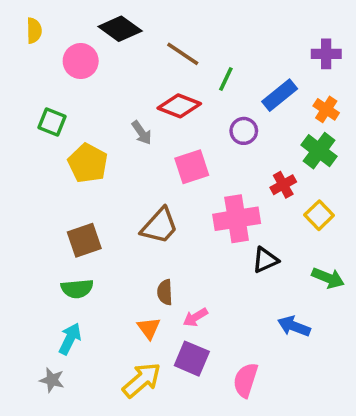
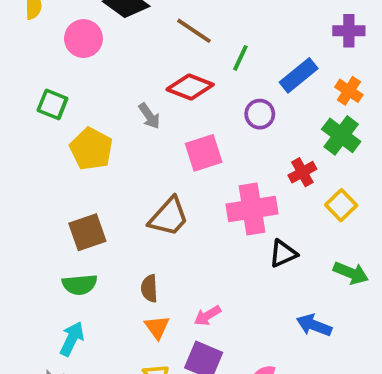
brown semicircle: (165, 292) -> (149, 288), moved

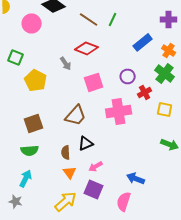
green line: (240, 58) -> (113, 19), moved
purple circle: (260, 114) -> (128, 76), moved
yellow square: (341, 205) -> (165, 109), turned -35
black triangle: (283, 254) -> (86, 143), moved
blue arrow: (314, 325) -> (136, 178), moved

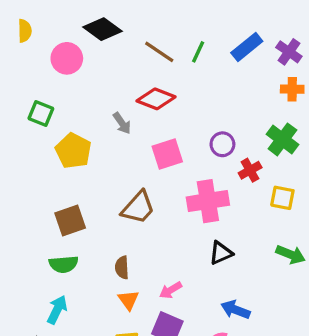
purple cross: (169, 19) -> (289, 52), turned 35
blue rectangle: (143, 42) -> (247, 47), moved
orange cross: (169, 50) -> (292, 89), moved, turned -32
black triangle: (86, 143) -> (221, 253), moved

